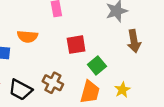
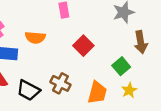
red square: (76, 45) -> (83, 46), turned -36
green square: (97, 65) -> (121, 66), moved

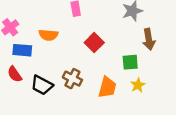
green square: (121, 66) -> (130, 62), turned 35

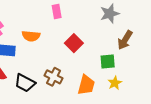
brown arrow: (149, 39) -> (125, 40), turned 42

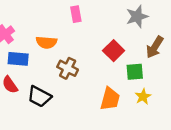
red square: (74, 43) -> (114, 51), moved
brown cross: (53, 77) -> (68, 68), moved

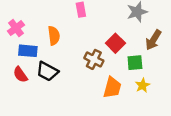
orange semicircle: (46, 42) -> (54, 36), turned -102
brown cross: (68, 68) -> (94, 59), moved
black trapezoid: (39, 97) -> (47, 71), moved

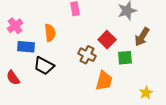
red semicircle: (20, 75) -> (13, 78), moved
yellow star: (143, 85) -> (146, 93), moved

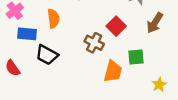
green square: (125, 58) -> (136, 57), moved

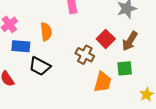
brown arrow: (155, 23) -> (130, 41), moved

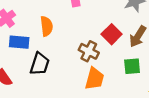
black trapezoid: (40, 66) -> (40, 64), turned -100
orange trapezoid: (103, 82) -> (94, 79), moved

